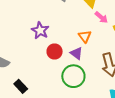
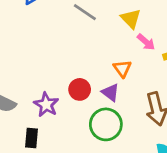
purple star: (40, 30) -> (46, 105), moved
black rectangle: (21, 86) -> (31, 138), turned 48

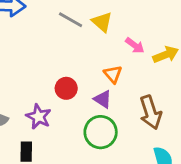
yellow triangle: (131, 19) -> (102, 22), moved
red circle: (80, 89) -> (66, 88), moved

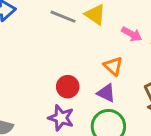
purple star: (39, 117) -> (61, 118), moved

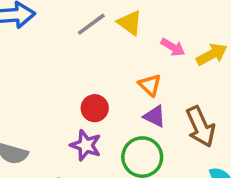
gray line: (63, 17) -> (91, 24), turned -60
purple triangle: (106, 93) -> (155, 116), moved

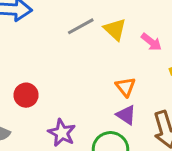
pink arrow: (173, 47) -> (151, 42), moved
red circle: (95, 108) -> (26, 95), moved

